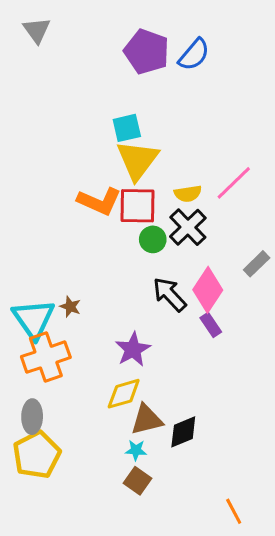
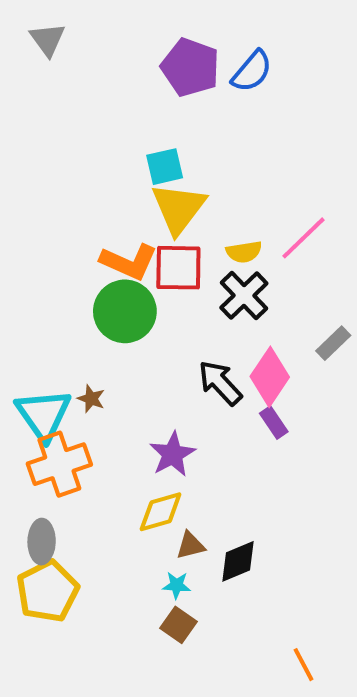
green circle: (153, 239) -> (125, 311), moved, size x1.8
brown triangle: (147, 420) -> (190, 546), size x0.7

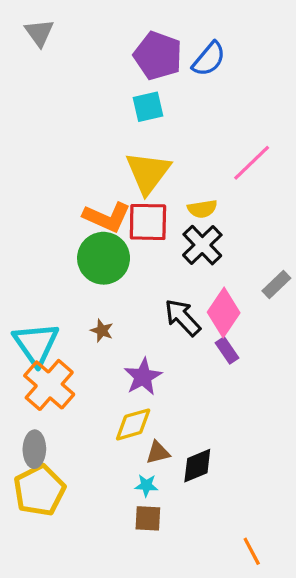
cyan square: (165, 167) -> (148, 107), moved
pink line: (303, 238) -> (252, 163), moved
brown star: (91, 399) -> (102, 331), moved
orange cross: (59, 464) -> (49, 385), turned -30
brown square: (178, 625) -> (148, 518), turned -32

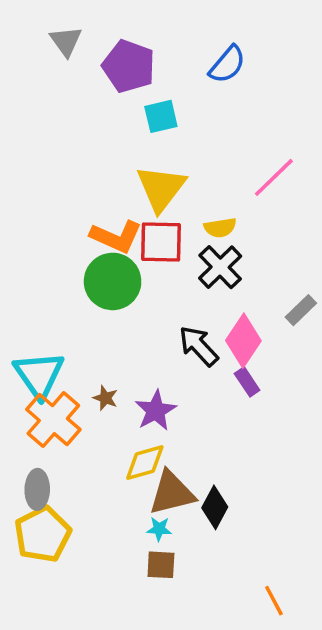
gray triangle: (39, 33) -> (66, 41), moved
purple pentagon: (158, 56) -> (129, 66), moved
brown star: (102, 331) -> (105, 398), moved
brown triangle: (158, 452) -> (172, 493), size x1.8
black diamond: (197, 466) -> (215, 507), turned -39

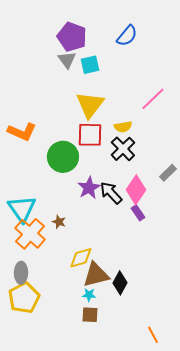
gray triangle: (66, 41) -> (67, 60), moved
orange L-shape: (116, 237) -> (22, 132), moved
purple star: (156, 411) -> (89, 188), moved

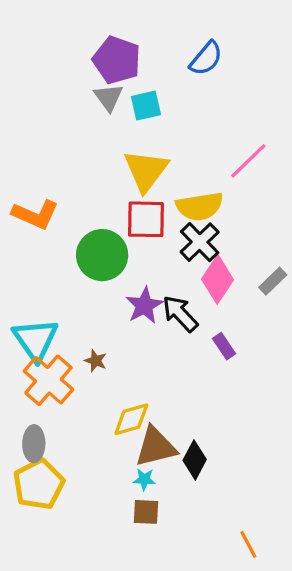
yellow semicircle: (123, 127) -> (200, 206), size x1.6
pink diamond: (136, 190) -> (217, 279), moved

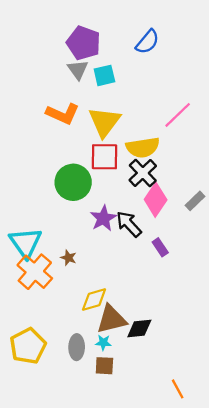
orange L-shape: (35, 214) -> (63, 114), moved
gray ellipse: (34, 444) -> (77, 347), moved
black diamond: (195, 460) -> (139, 329), turned 56

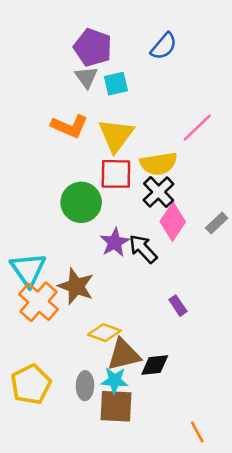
purple rectangle: (160, 247) -> (178, 306), moved
brown star: (68, 258) -> (76, 286), size x2.0
yellow diamond: (94, 300) -> (104, 333), turned 36
cyan star: (103, 342) -> (115, 380), size x1.5
brown square: (104, 366) -> (116, 406), size x1.6

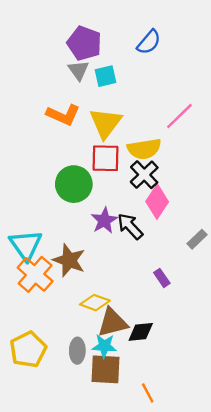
gray rectangle: (217, 223) -> (197, 239), moved
orange line: (197, 432) -> (148, 393), moved

